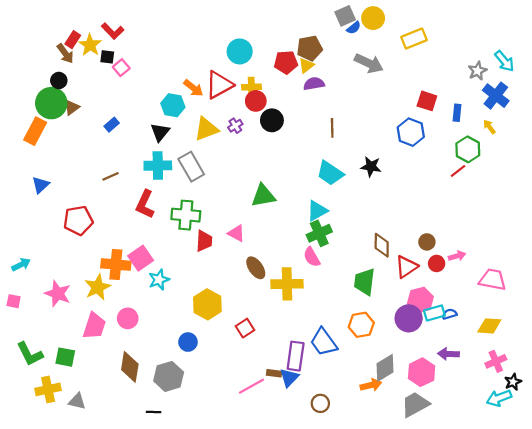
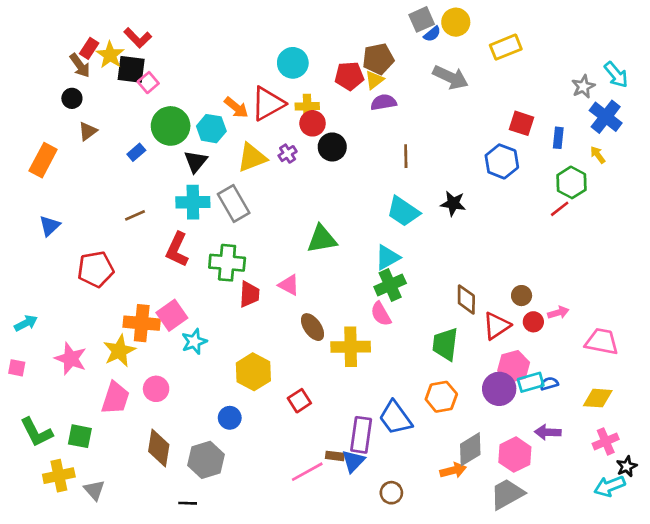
black square: (107, 57) -> (131, 69), size x1.6
green circle: (51, 103) -> (171, 126), moved
gray triangle: (77, 401) -> (94, 490), turned 36

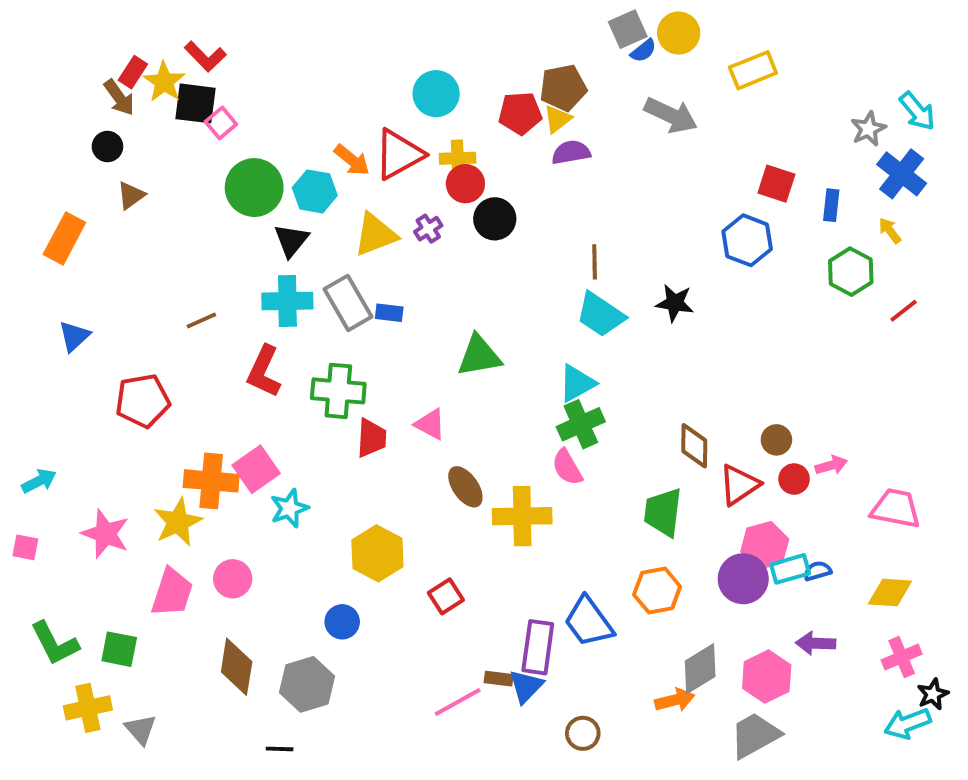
blue rectangle: (136, 152) -> (389, 313), moved, turned 48
brown line: (406, 156) -> (595, 262), moved
red line: (560, 209) -> (904, 311), moved

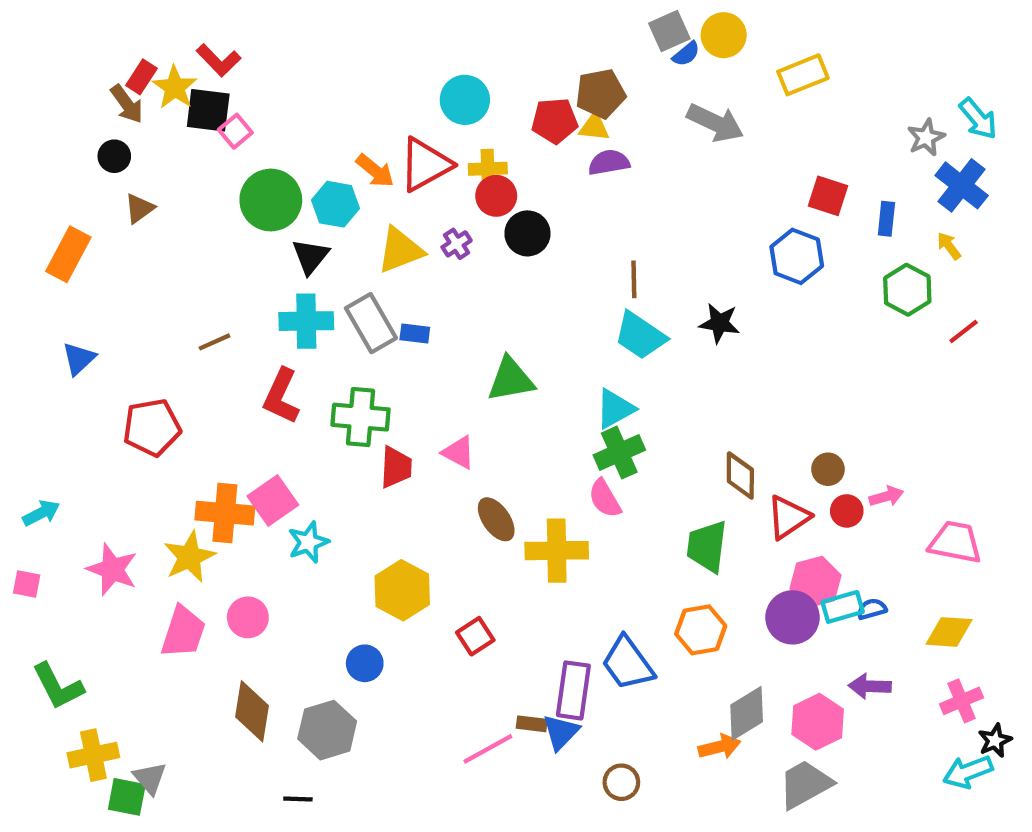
yellow triangle: (557, 119) -> (594, 127), turned 44
green square: (119, 649) -> (127, 797), moved

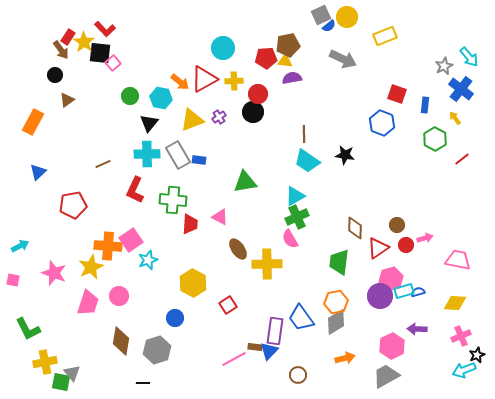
red circle: (496, 196) -> (258, 94), moved
green circle: (271, 200) -> (130, 96), size x0.6
gray diamond: (747, 713) -> (336, 322), moved

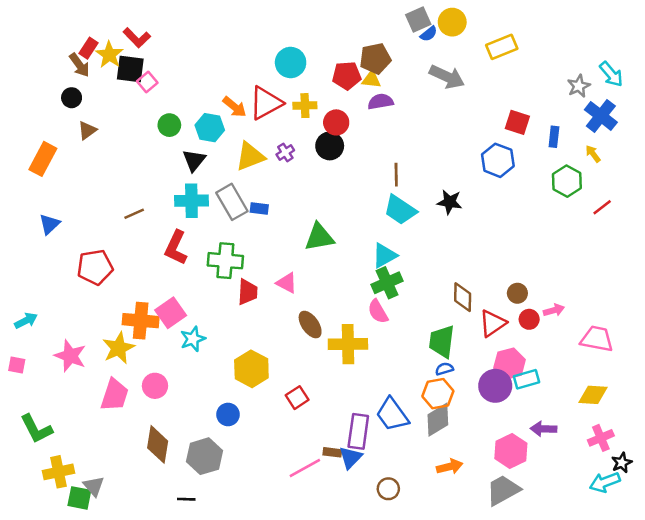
blue semicircle: (418, 292) -> (444, 369), moved

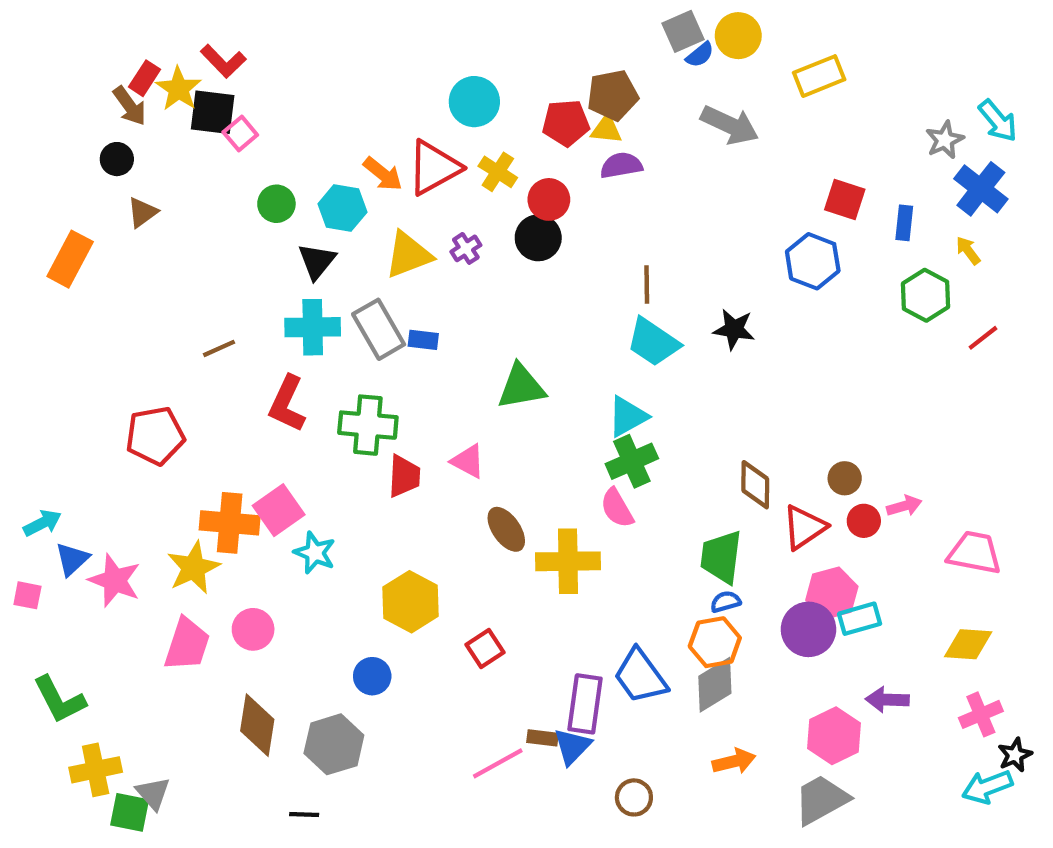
yellow cross: (305, 106) -> (498, 172), turned 35
blue triangle: (49, 224) -> (72, 559), moved
cyan star: (193, 339) -> (315, 553), turned -30

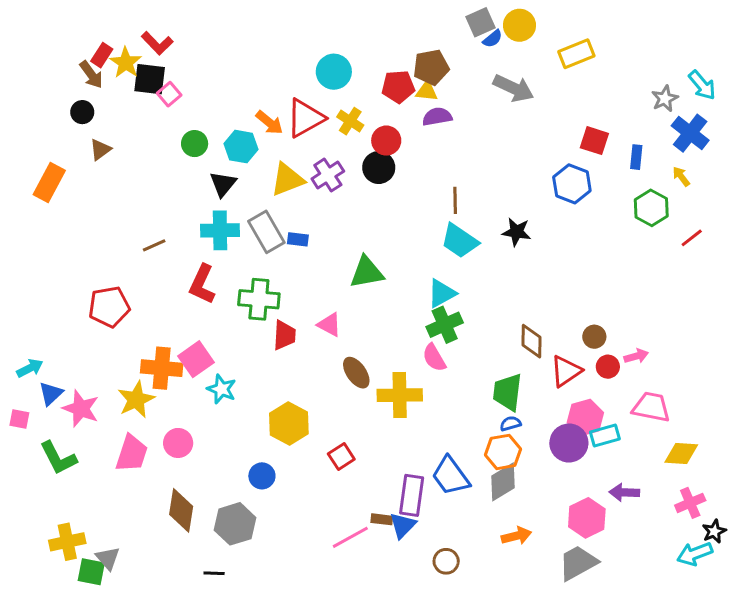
purple cross: (466, 248) -> (328, 175), size x1.5
pink trapezoid: (974, 553) -> (651, 407), moved
green L-shape: (59, 700) -> (58, 458), moved

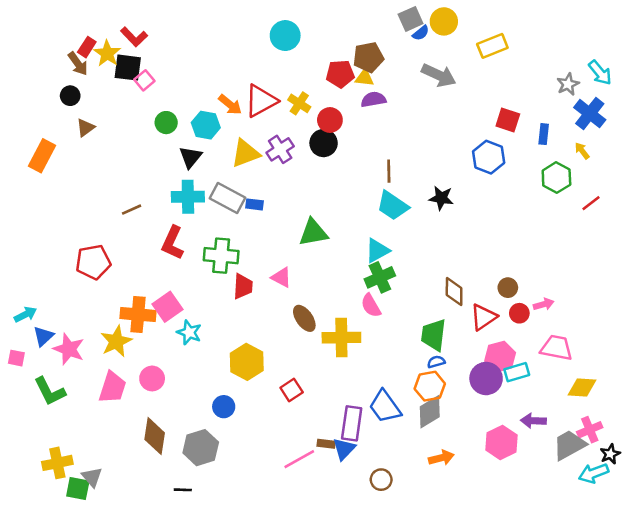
cyan circle: (334, 72) -> (285, 36), moved
gray rectangle: (266, 232) -> (228, 198), turned -32
gray trapezoid: (578, 563) -> (569, 445), moved

